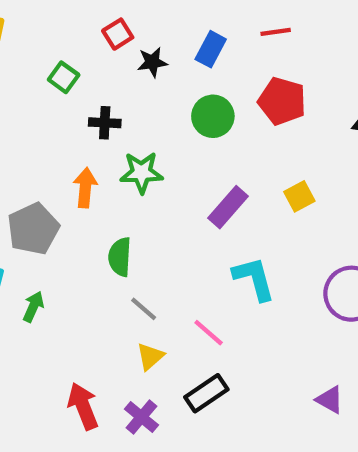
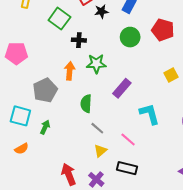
green square: (64, 77) -> (59, 19), size x1.5
purple rectangle: (228, 207) -> (122, 88), moved
black rectangle: (206, 393) -> (127, 168), turned 48

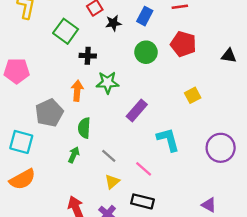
green semicircle: (86, 104) -> (84, 128), moved
green arrow: (45, 127) -> (74, 155), moved
orange semicircle: (22, 149) -> (22, 179), size x1.6

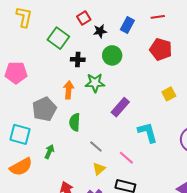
green circle: (146, 52) -> (112, 55), moved
green arrow: (74, 155) -> (49, 152), moved

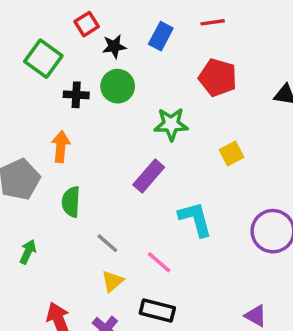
green circle: (112, 55) -> (118, 86), moved
green star: (95, 83) -> (171, 124), moved

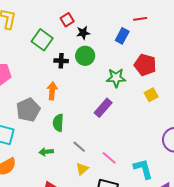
blue rectangle: (161, 36) -> (122, 36), moved
red pentagon: (218, 78) -> (145, 65), moved
cyan L-shape: (195, 219) -> (143, 169), moved
green arrow: (28, 252) -> (46, 152), moved, turned -120

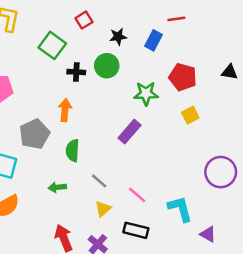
black star: (83, 33) -> (118, 37), moved

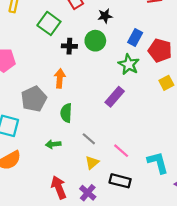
blue rectangle: (154, 40) -> (135, 37), moved
green star: (146, 94) -> (129, 64), turned 30

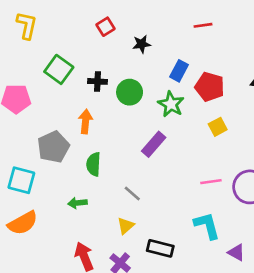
green square: (49, 23) -> (59, 69), moved
green circle: (95, 41) -> (130, 92), moved
gray line: (89, 139) -> (132, 194), moved
pink line: (121, 151) -> (211, 182), moved, turned -49

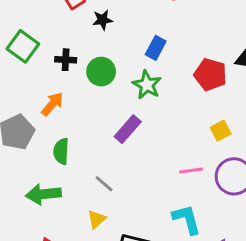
black star: (142, 44) -> (103, 20), moved
red pentagon: (210, 87) -> (210, 74), moved
orange arrow: (85, 122) -> (52, 104), turned 35
yellow square: (218, 127) -> (221, 131), moved
green arrow: (77, 203) -> (43, 194), size x1.6

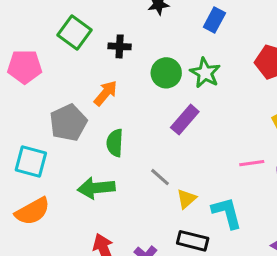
blue rectangle: (156, 48) -> (214, 20), moved
green circle: (101, 72) -> (166, 73), moved
yellow triangle: (97, 219) -> (186, 199), moved
cyan L-shape: (187, 219) -> (227, 213), moved

